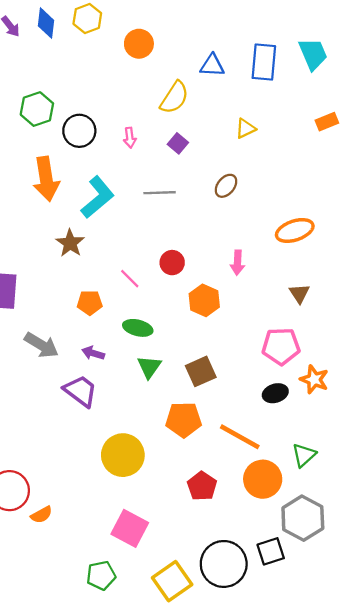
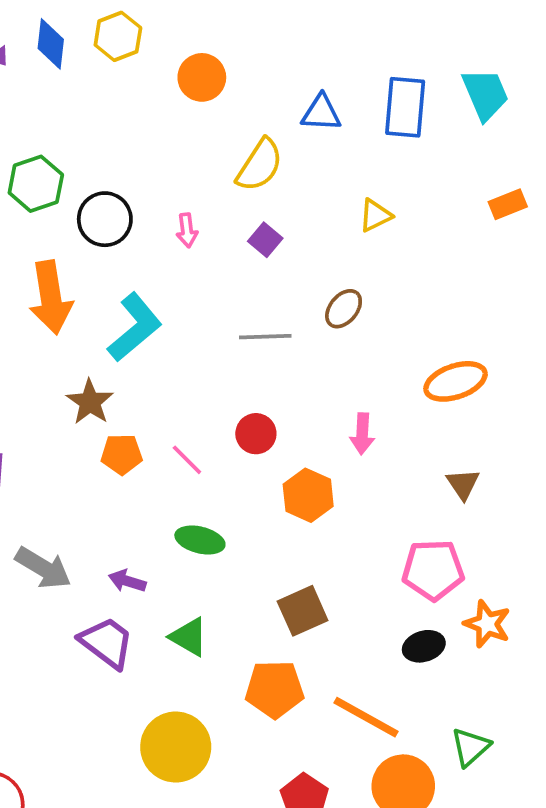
gray line: (160, 193) -> (265, 337), moved
orange pentagon: (90, 303) -> (122, 454), moved
green triangle: (149, 367) -> (189, 637), moved, turned -35

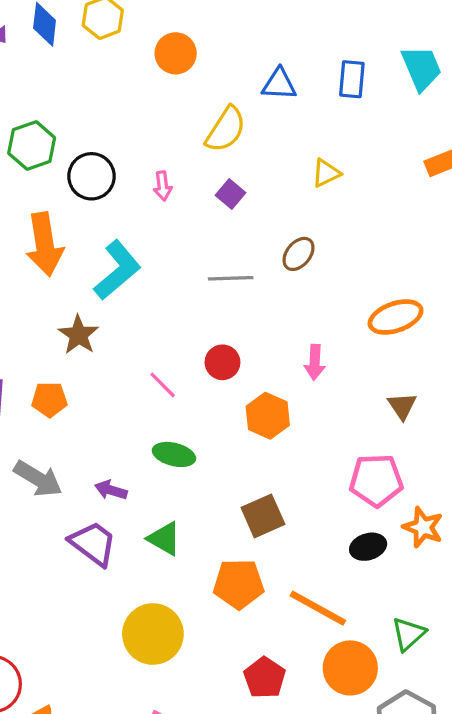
blue rectangle: (405, 107) -> (352, 79), size x0.7
orange pentagon: (122, 454) -> (49, 399), moved

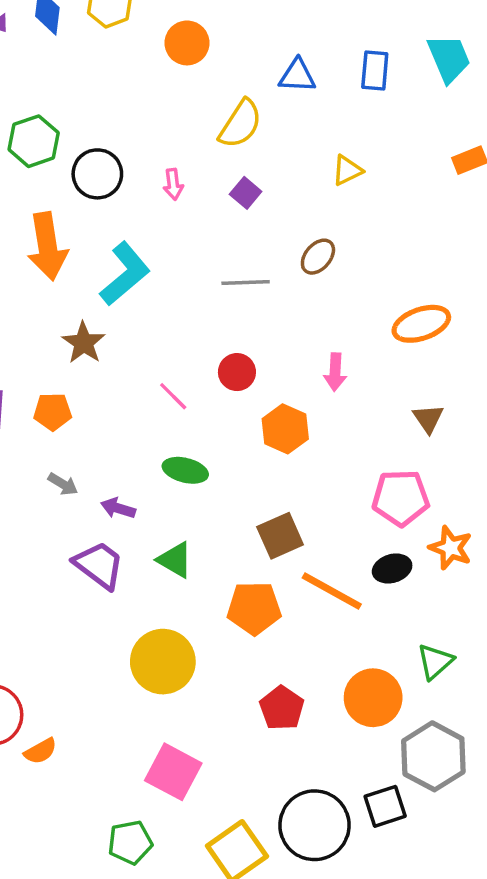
gray arrow: (38, 479) -> (63, 484), moved, size x0.6
orange line: (318, 608) -> (332, 591), moved

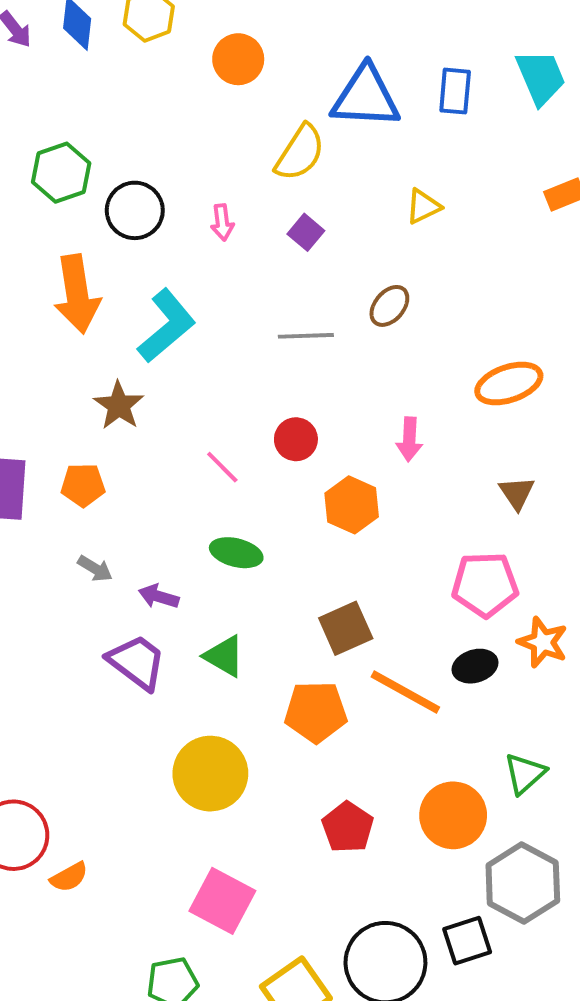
blue triangle: (297, 76) -> (366, 97), size x1.6

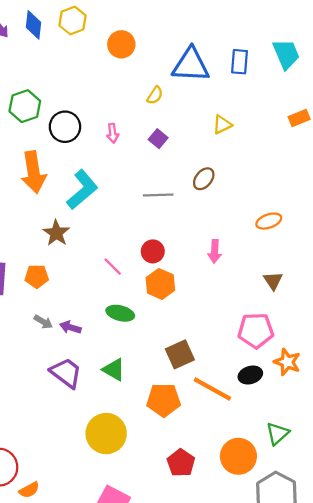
yellow semicircle: (300, 153) -> (155, 95), size x0.6
orange ellipse: (509, 384) -> (269, 221), size x0.7
orange hexagon: (352, 505) -> (160, 284), moved
purple arrow: (159, 596) -> (70, 327), moved

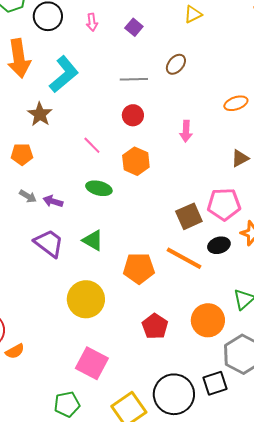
red circle: (153, 251) -> (133, 115), moved
brown triangle: (273, 281) -> (240, 158), turned 36
brown square: (180, 354) -> (189, 216), moved

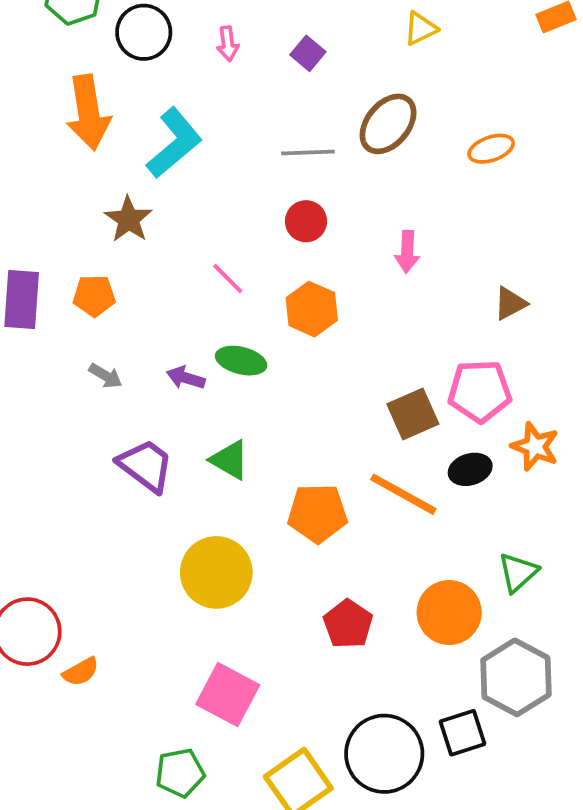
brown ellipse: (176, 64) -> (388, 124), size x1.5
orange ellipse: (236, 103) -> (491, 149), moved
purple arrow: (53, 201) -> (186, 378), moved

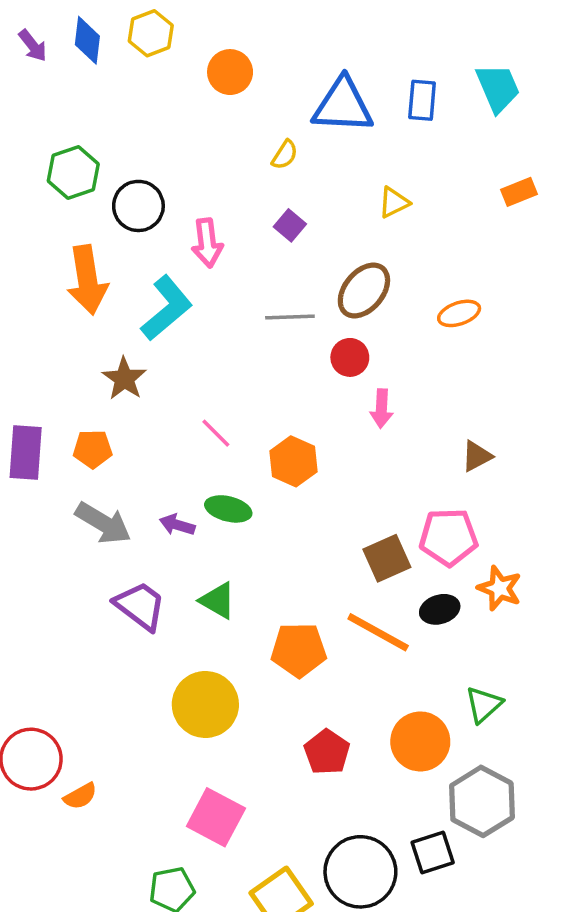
pink arrow: (228, 44) -> (207, 243), moved, size x1.5
red circle: (306, 221) -> (350, 357), moved
gray arrow: (106, 376) -> (103, 523), size x1.8

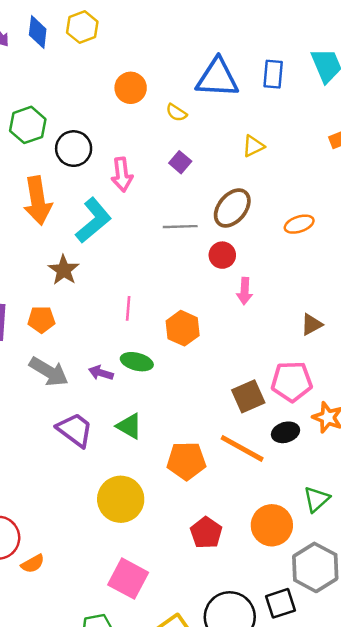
orange circle: (230, 72) -> (131, 88), moved
yellow semicircle: (285, 155) -> (176, 113), turned 90
pink line: (216, 433) -> (128, 308), turned 50

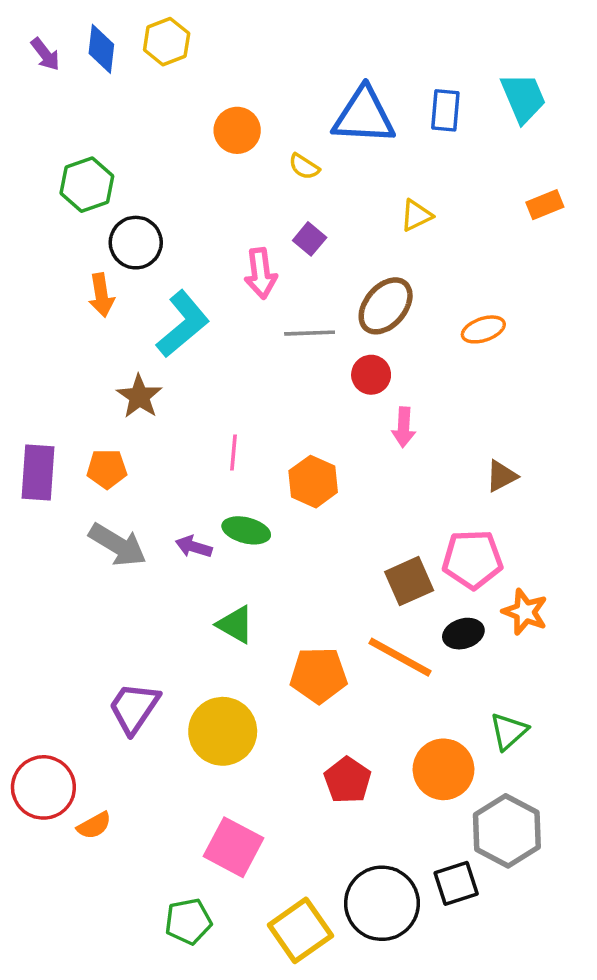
black circle: (74, 149) -> (136, 243), moved
pink arrow: (122, 175) -> (261, 273), moved
orange arrow: (38, 201) -> (101, 295), size x0.6
purple trapezoid: (75, 430) -> (134, 708), moved, turned -93

